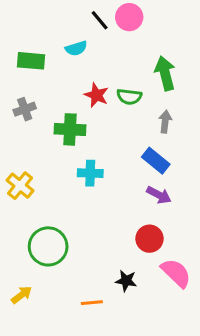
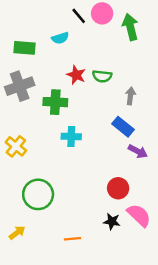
green arrow: (165, 73) -> (130, 27), moved
gray cross: (25, 109) -> (20, 86), size x1.6
purple arrow: (159, 195) -> (138, 151), moved
black star: (126, 281) -> (112, 221), moved

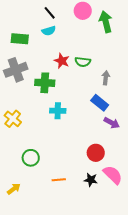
black line: (79, 16) -> (50, 13), moved
green circle: (38, 194) -> (31, 158), size x0.7
orange line: (73, 239) -> (59, 180), moved

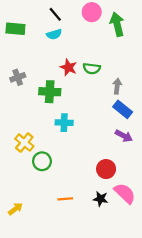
green rectangle: (20, 39) -> (15, 29), moved
gray cross: (16, 70) -> (18, 77), size x0.6
blue rectangle: (100, 103) -> (123, 109), moved
yellow cross: (13, 119) -> (24, 143), moved
green circle: (31, 158) -> (42, 161), moved

